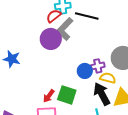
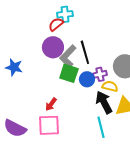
black line: (87, 16) -> (85, 52), moved, turned 60
gray L-shape: (65, 29) -> (68, 56), moved
green square: (67, 95) -> (69, 73), moved

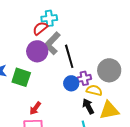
gray L-shape: (68, 56) -> (52, 43), moved
green square: (69, 73) -> (21, 77), moved
black arrow: (104, 102) -> (88, 106), size x0.7

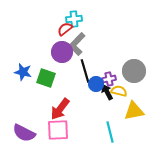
black line: (69, 56) -> (85, 71), moved
black arrow: (88, 106) -> (107, 92), moved
red arrow: (35, 108) -> (60, 109), size x1.6

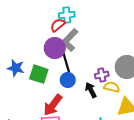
black line: (85, 71) -> (66, 61), moved
blue circle: (96, 84) -> (68, 80), moved
black arrow: (107, 92) -> (91, 90), moved

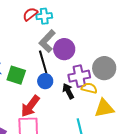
red semicircle: (58, 25) -> (30, 14), moved
purple circle: (55, 48) -> (64, 49), moved
purple cross: (102, 75) -> (79, 76), size x1.5

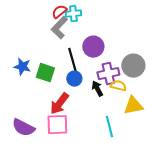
gray L-shape: (47, 41) -> (59, 28), moved

